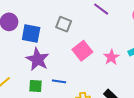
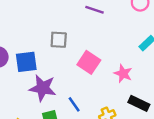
pink star: (111, 57) -> (123, 74), moved
blue line: (59, 81) -> (74, 104), turned 64

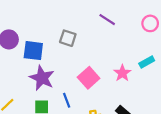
pink square: (89, 62) -> (89, 78), moved
pink star: (123, 74) -> (122, 73), moved

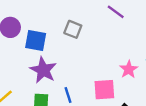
pink square: (89, 78) -> (104, 90), moved, turned 35

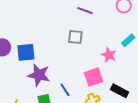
gray square: (73, 29) -> (75, 37), moved

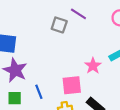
gray square: (75, 37) -> (59, 25), moved

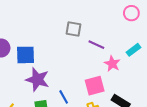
purple line: (78, 14) -> (96, 45), moved

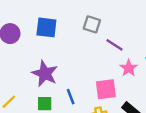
blue square: (26, 55) -> (46, 27), moved

